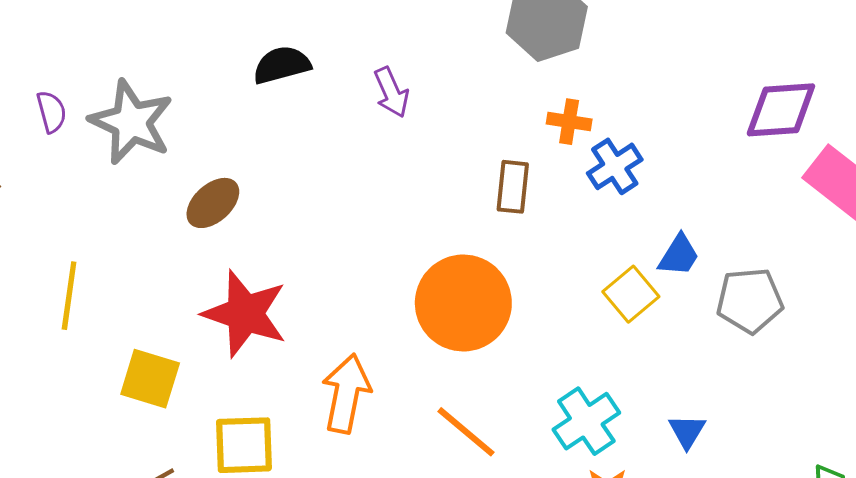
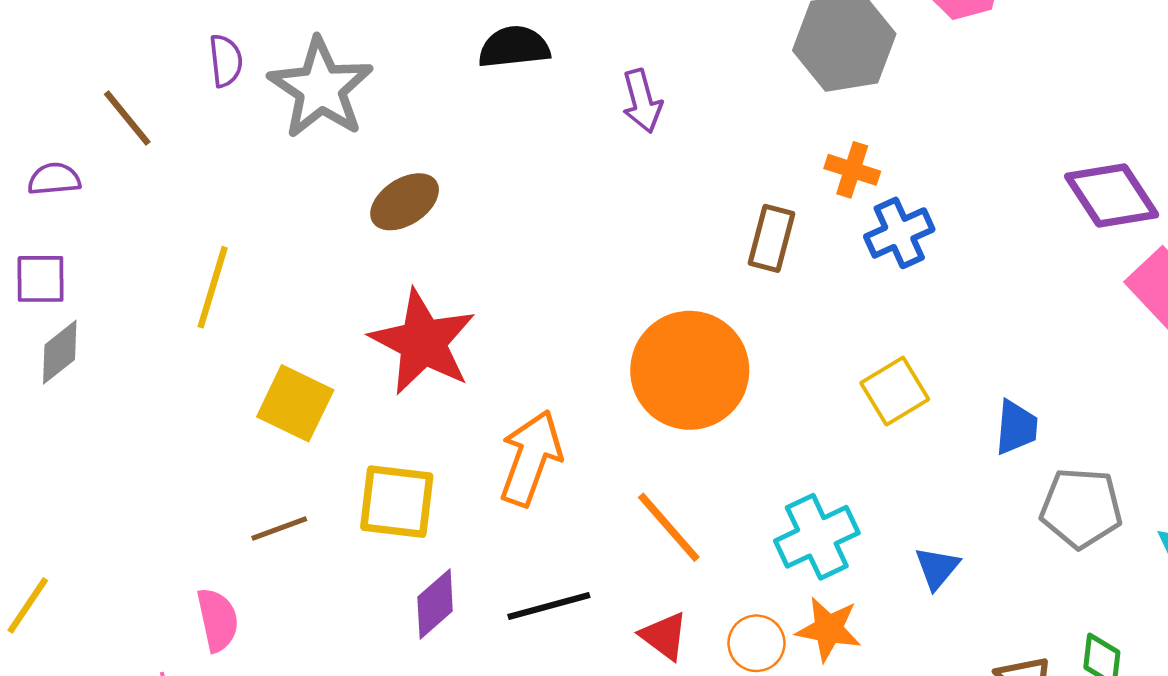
purple diamond: (781, 110) -> (1112, 196), turned 52
blue trapezoid: (679, 255) -> (1016, 427), moved, turned -36
gray pentagon: (750, 300) -> (1081, 508), moved

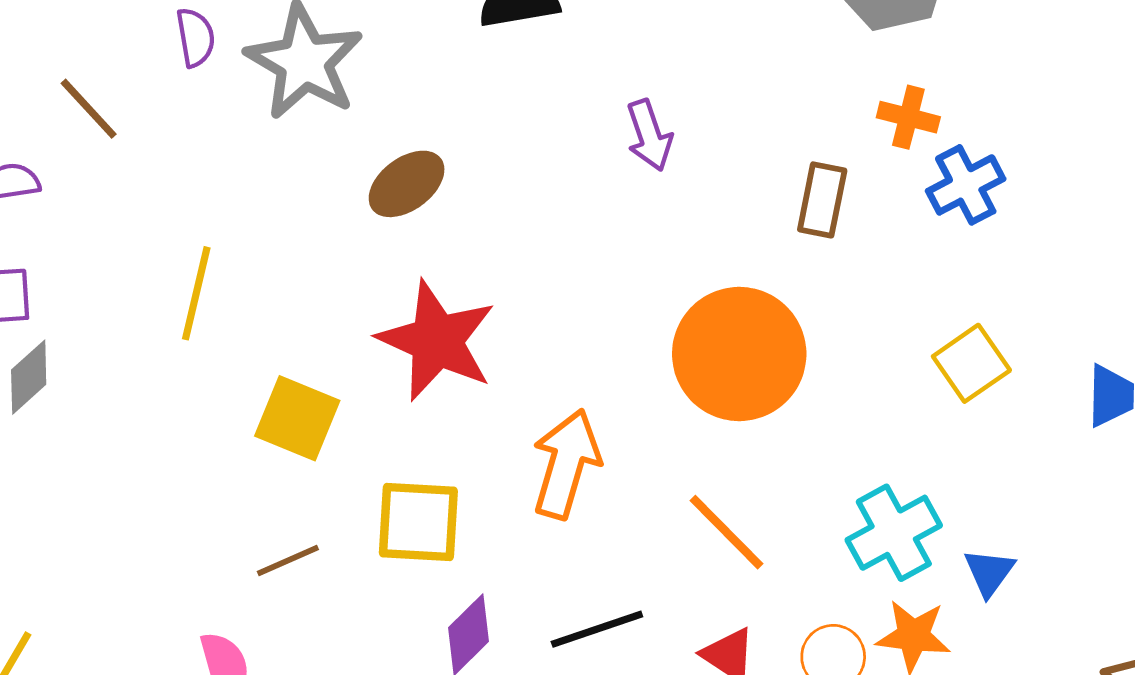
purple arrow: (642, 101) -> (649, 135), moved
blue triangle: (937, 568) -> (989, 572), moved

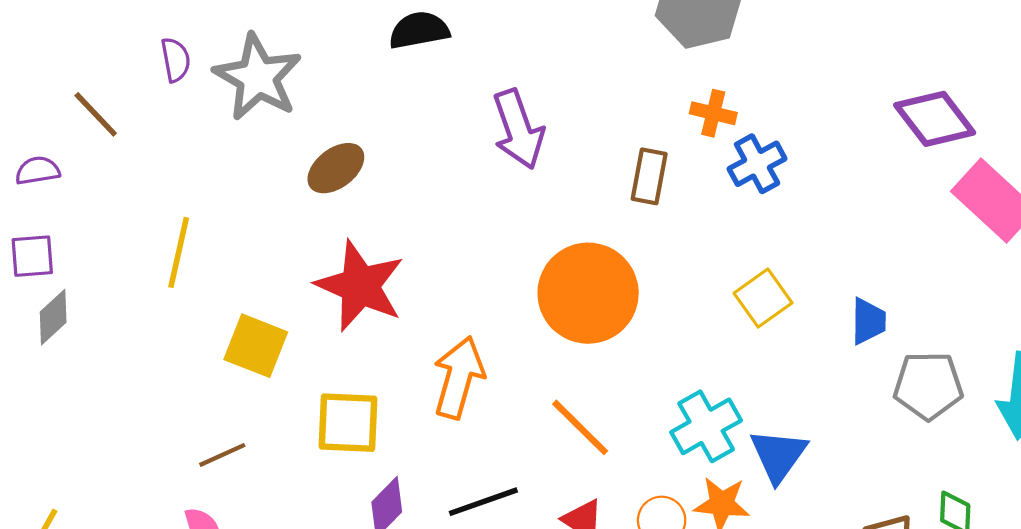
purple arrow: (649, 135) -> (518, 129), size x1.5
brown line: (288, 560) -> (222, 455), moved
blue triangle: (989, 572) -> (778, 455), size x1.5

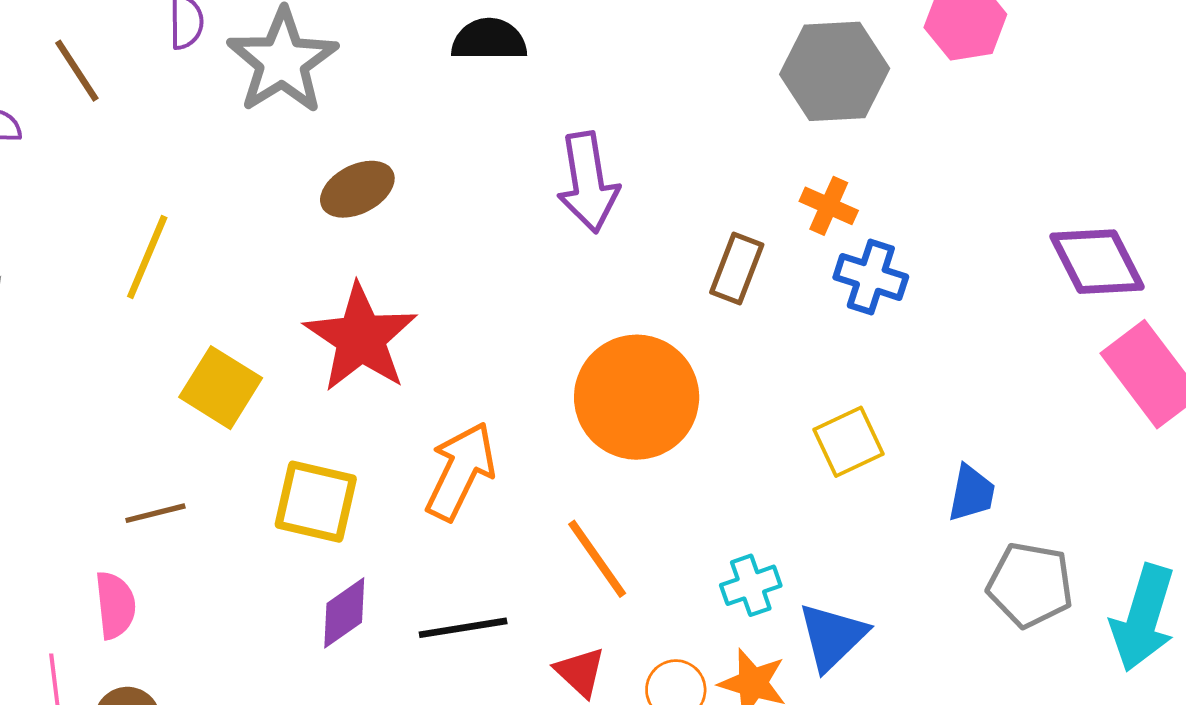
blue cross: (757, 164) -> (871, 277), turned 36
cyan cross: (706, 426) -> (751, 585), size x0.7

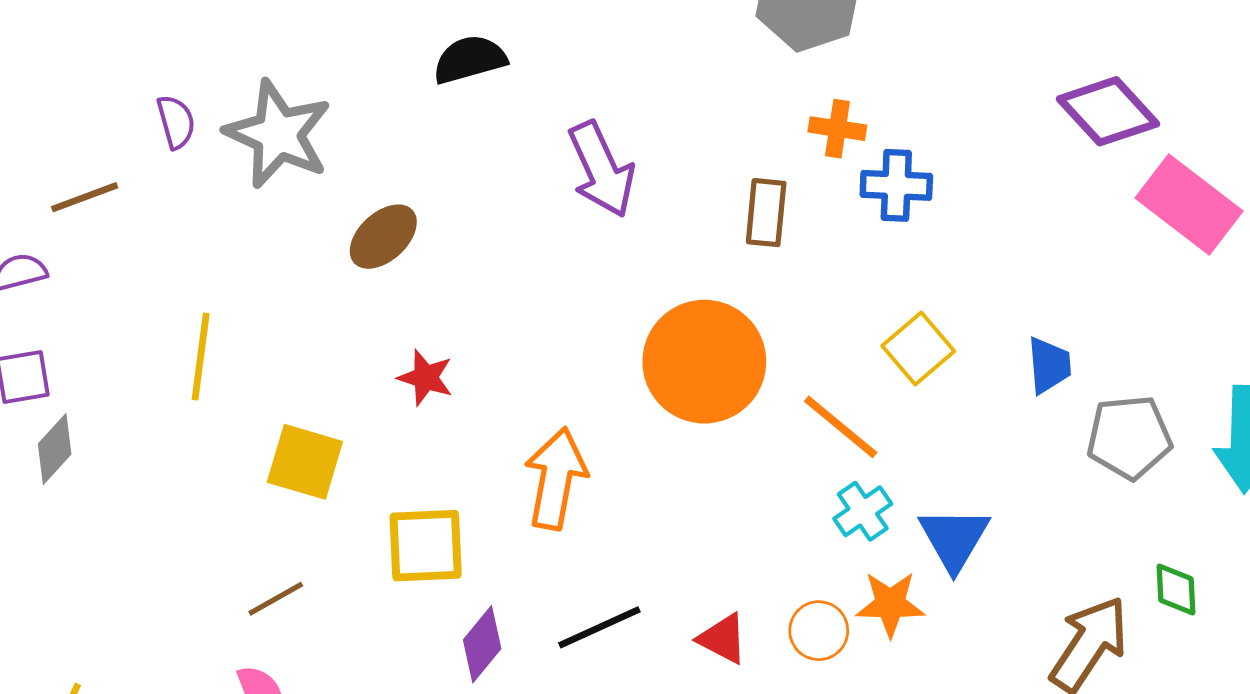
brown line: (77, 71) -> (85, 197), turned -62
red star: (361, 338) -> (426, 378), size x0.5
orange line: (597, 559) -> (841, 427), moved

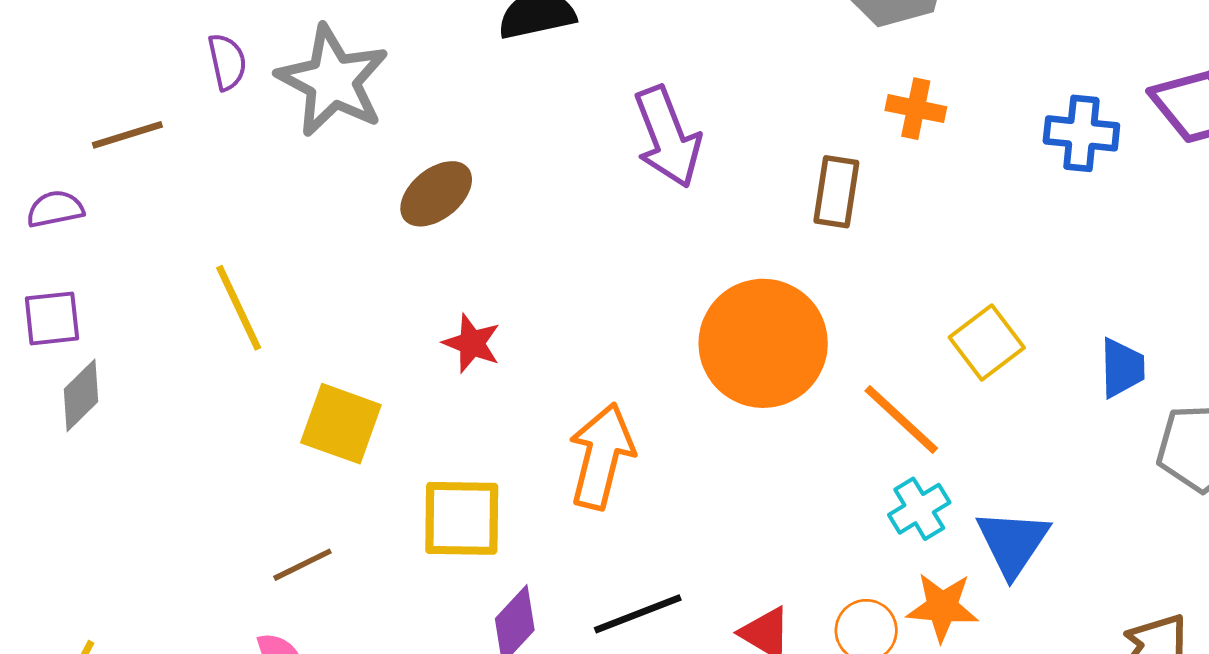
blue cross: (896, 185) -> (1081, 133), moved
yellow line: (201, 357) -> (239, 308), turned -36

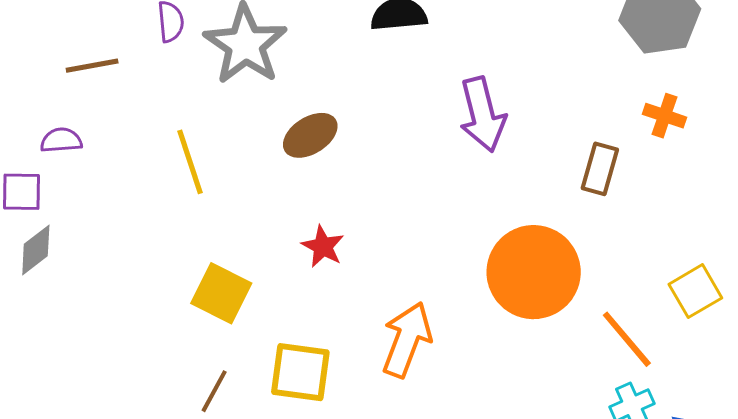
purple semicircle: (55, 209) -> (61, 140), moved
yellow line: (239, 308) -> (190, 162), moved
brown line: (302, 565) -> (214, 391), moved, turned -42

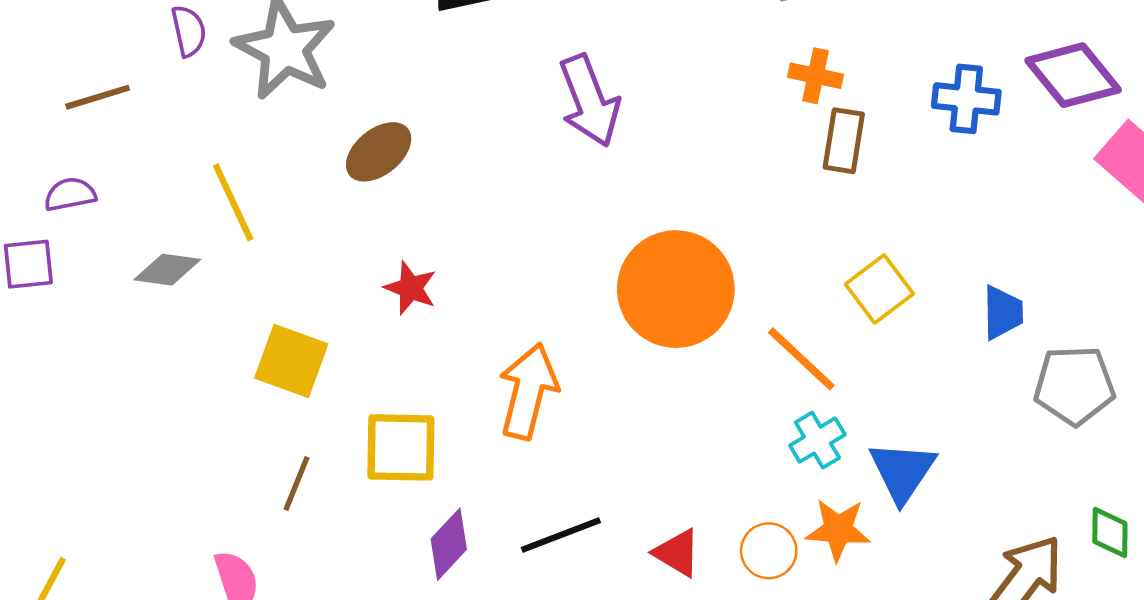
brown rectangle: (600, 169) -> (844, 141), moved
gray diamond: (36, 250) -> (167, 270), moved, turned 52

